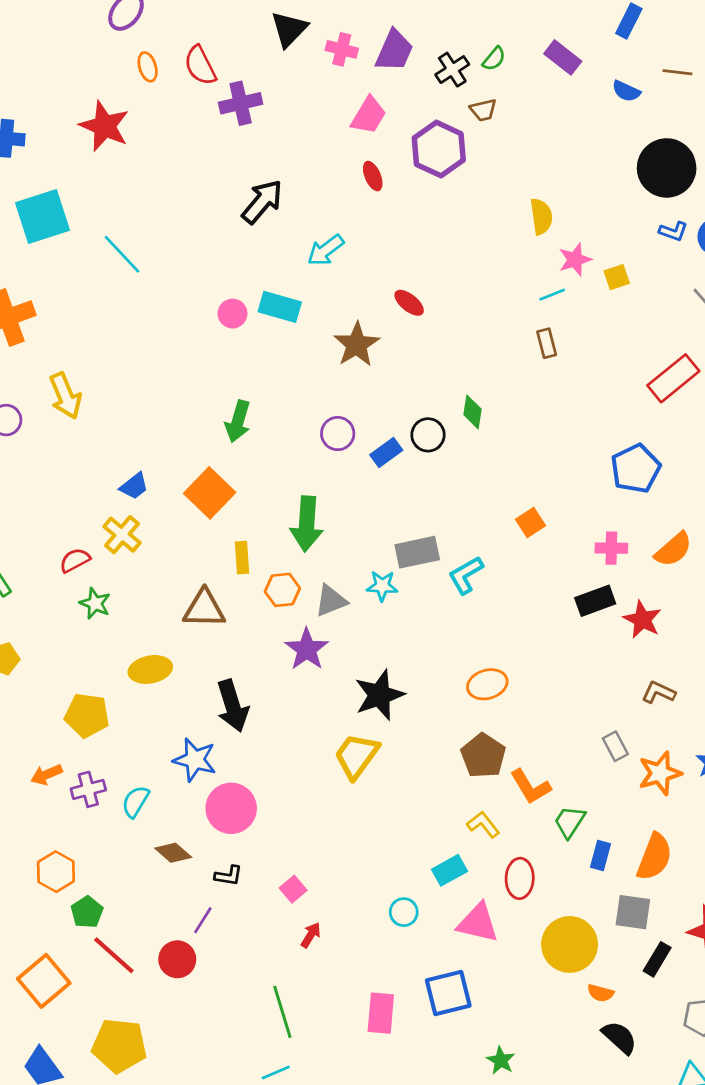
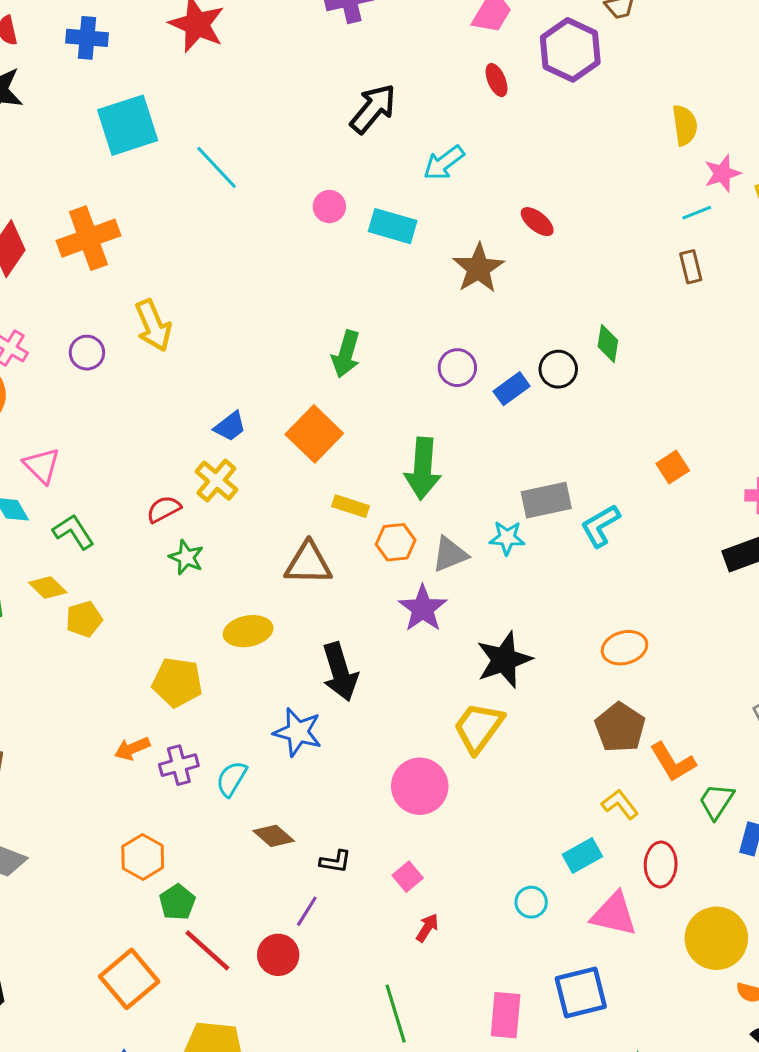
pink circle: (233, 314) -> (329, 207), moved
yellow rectangle: (242, 558) -> (350, 506), turned -68
pink circle: (231, 808) -> (420, 786), moved

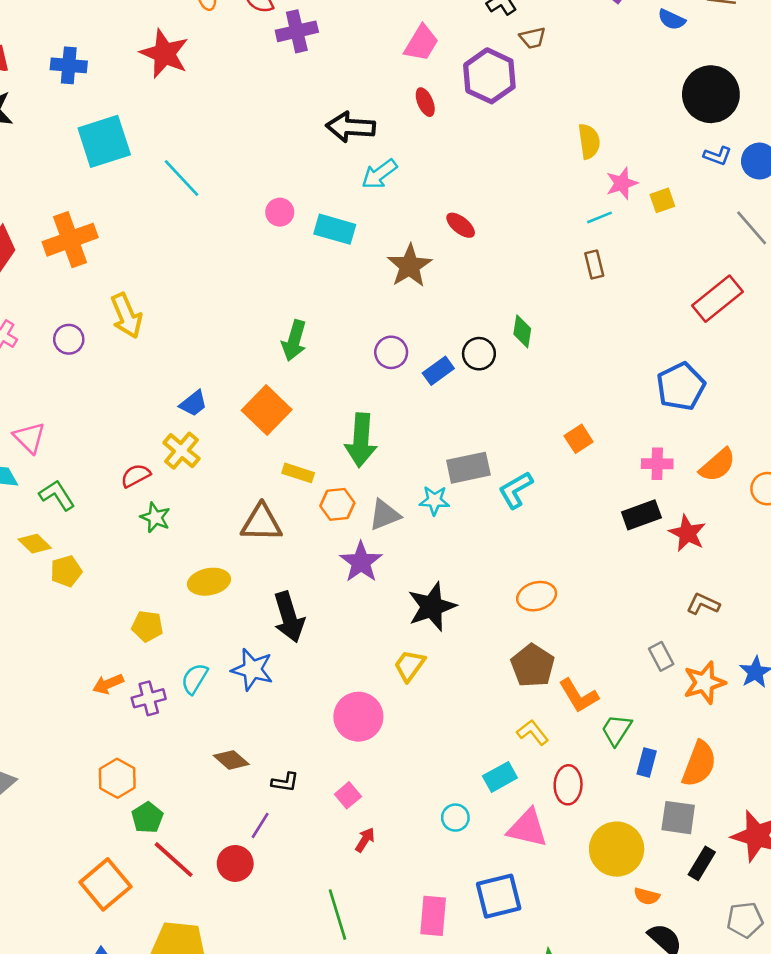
black arrow: (373, 109) -> (351, 127), moved, turned -126
yellow pentagon: (177, 682) -> (147, 626), size x0.7
yellow trapezoid: (478, 727) -> (409, 666), size x0.7
cyan semicircle: (232, 779) -> (195, 679), moved

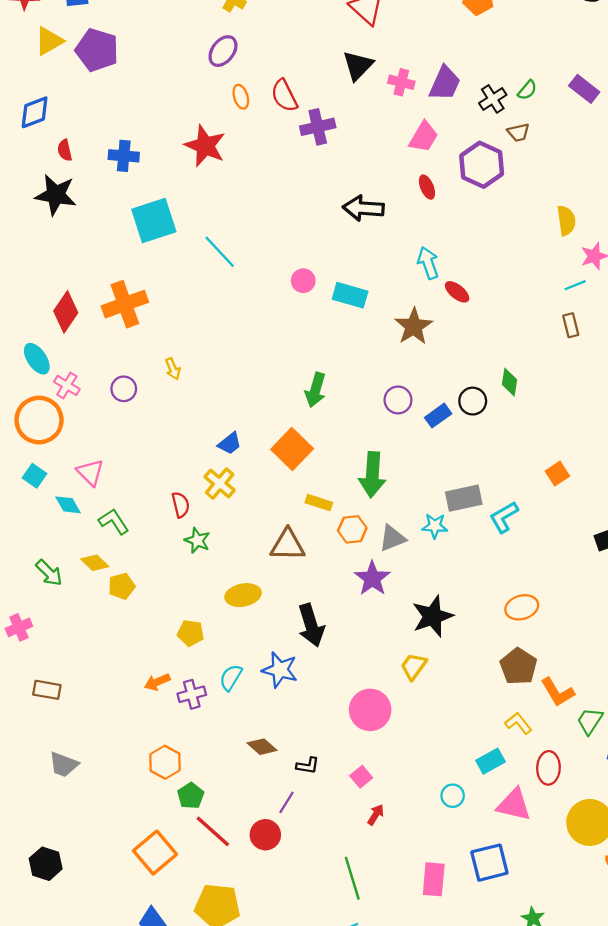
cyan arrow: (379, 174) -> (428, 263), moved, turned 108
yellow arrow: (126, 316) -> (173, 369), size x0.6
red semicircle: (136, 476) -> (181, 505), turned 105

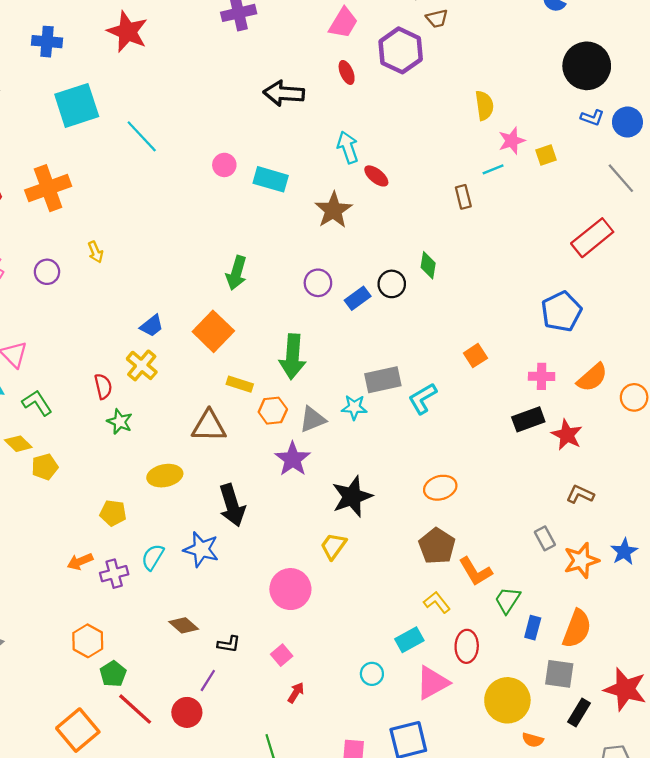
brown rectangle: (571, 325) -> (463, 197), moved
pink triangle: (514, 805) -> (433, 683), turned -42

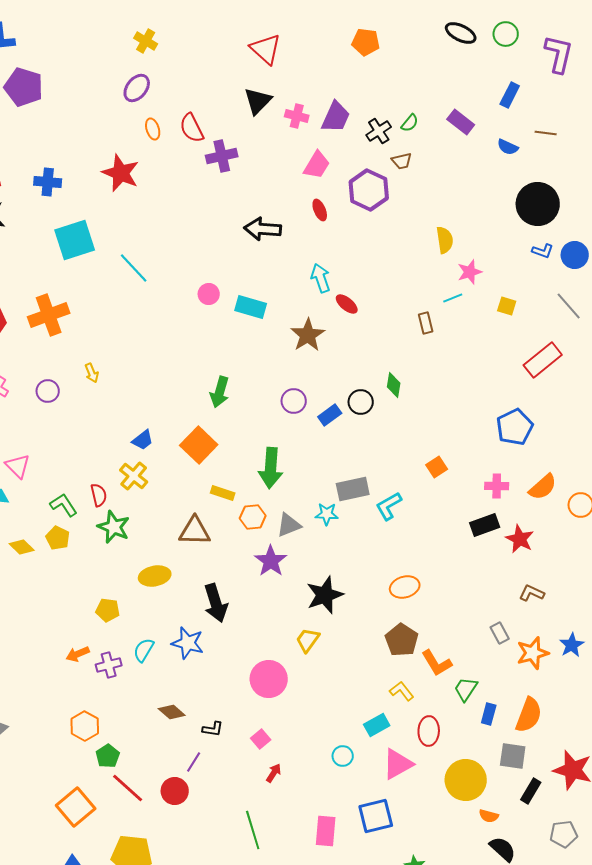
yellow square: (546, 155) -> (507, 306), moved, turned 36
green L-shape: (37, 403) -> (64, 505), moved
green star: (120, 422) -> (114, 527), size x1.4
yellow pentagon: (45, 467) -> (58, 538), moved, turned -30

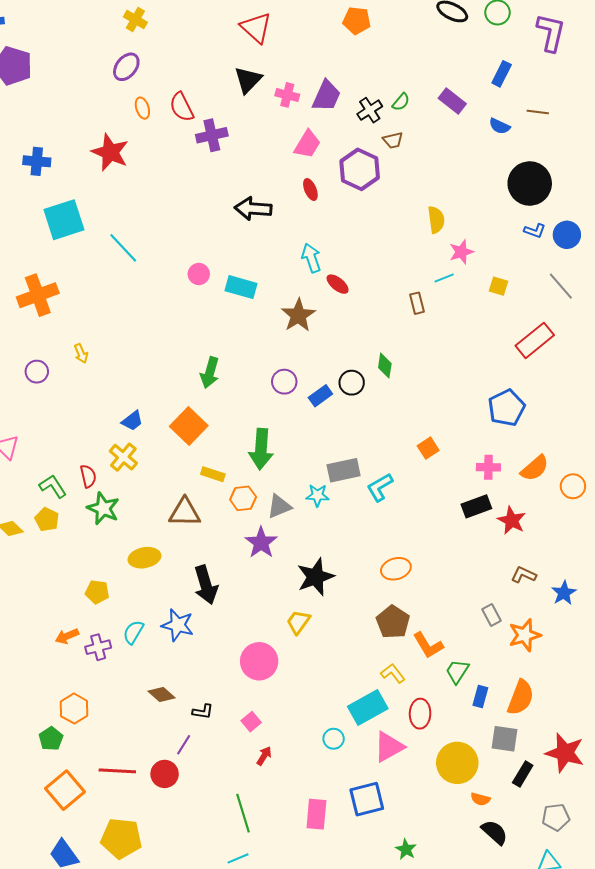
blue star: (572, 645) -> (564, 593), moved
cyan rectangle: (377, 725) -> (368, 708), size x1.5
green pentagon: (108, 756) -> (51, 739), moved
red line: (128, 788) -> (117, 771), turned -39

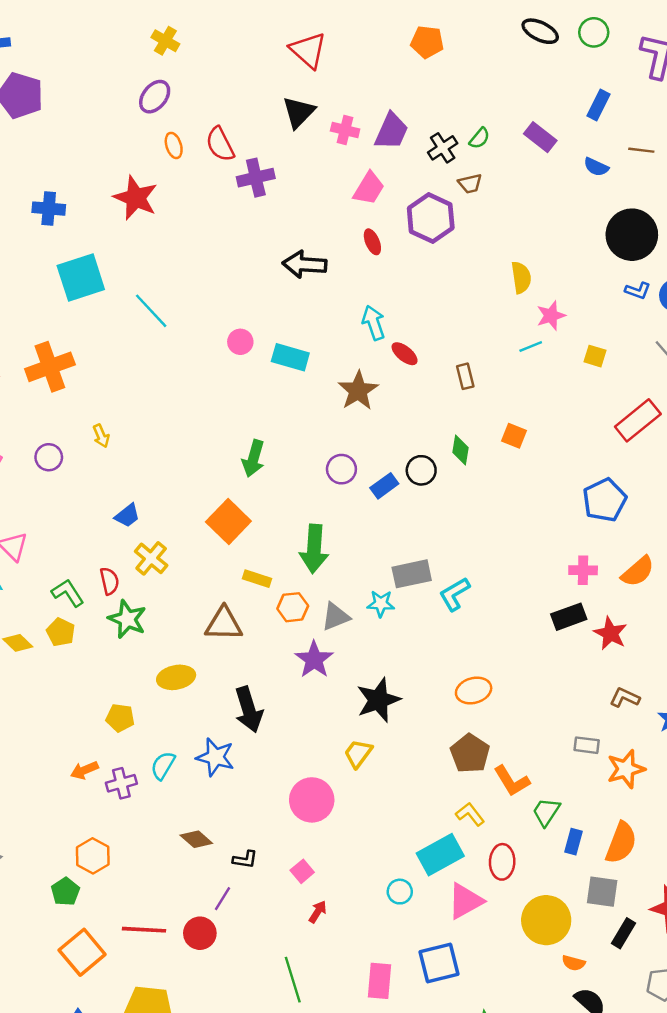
brown rectangle: (417, 303) -> (465, 376), moved
blue trapezoid: (132, 421) -> (127, 516), moved
orange square: (428, 448) -> (514, 436), moved, turned -35
gray rectangle: (491, 615) -> (587, 745), turned -55

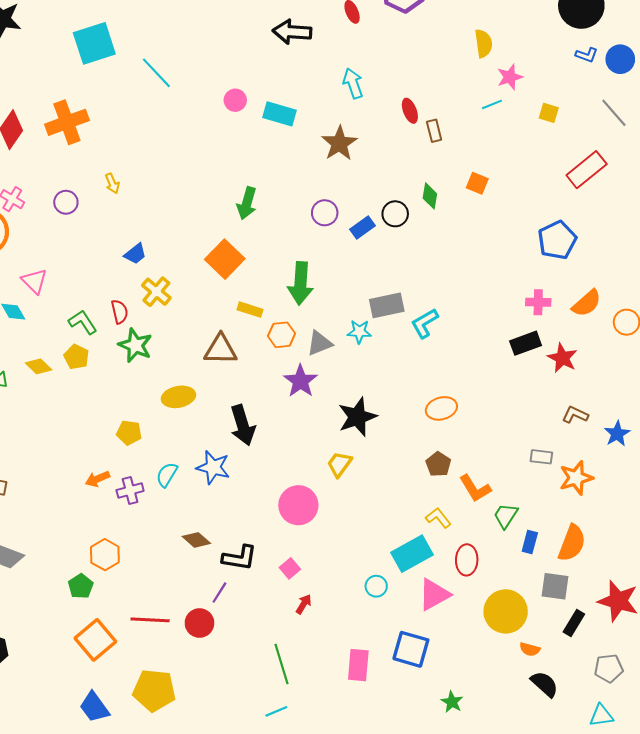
red ellipse: (405, 354) -> (410, 111), moved, turned 30
brown pentagon: (470, 754) -> (438, 464), size x0.7
black L-shape: (245, 859) -> (239, 558), size x1.6
blue square: (439, 963) -> (411, 649), turned 30

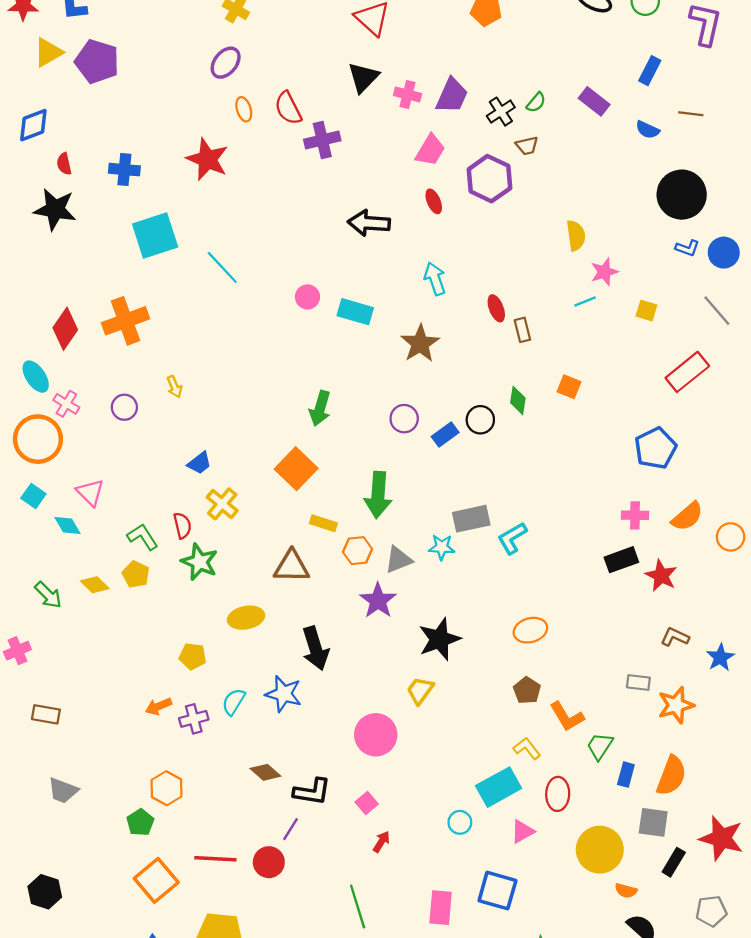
pink triangle: (434, 595) -> (522, 831), size x0.7

